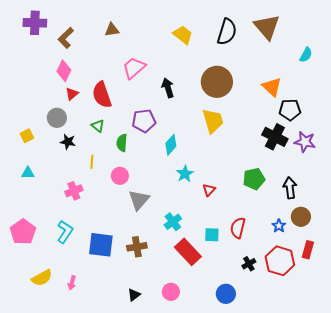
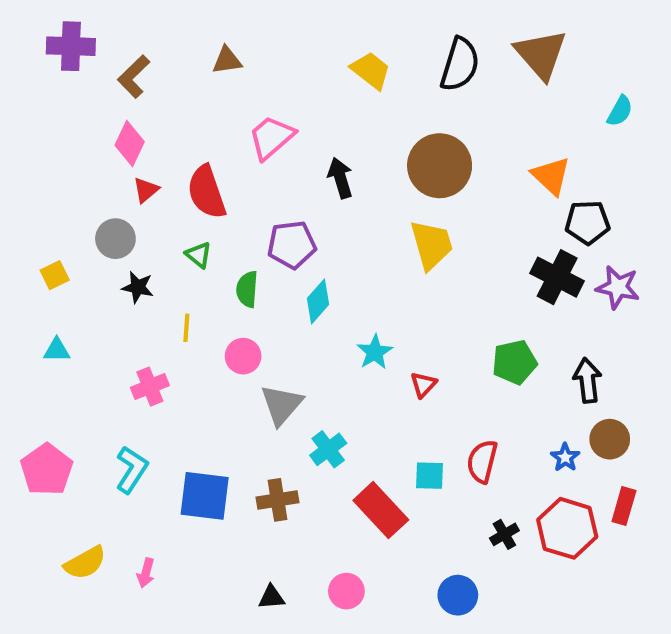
cyan diamond: (171, 145) -> (318, 301), moved
cyan cross: (173, 222) -> (328, 449), moved
black triangle: (134, 295) -> (271, 597), turned 32

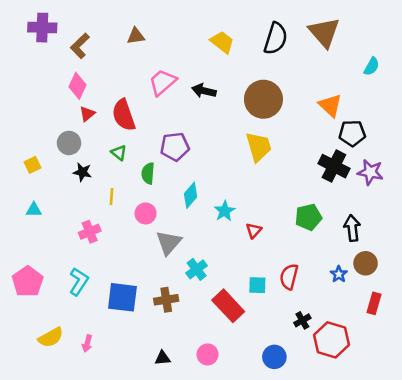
black arrow: (340, 178) -> (204, 91), moved, turned -60
cyan diamond: (318, 301) -> (191, 195), moved
red hexagon: (567, 528) -> (331, 340), moved

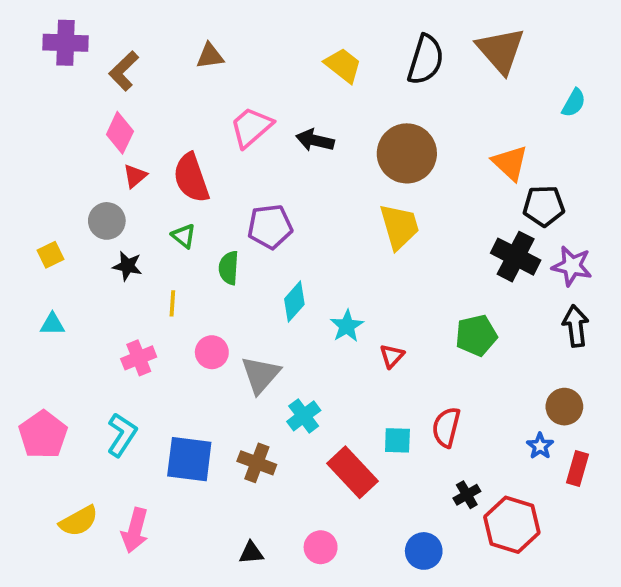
pink circle: (146, 213) -> (212, 352), moved
black arrow: (352, 228) -> (576, 326), moved
blue star: (339, 274) -> (540, 446), moved
brown cross: (166, 300) -> (257, 463), turned 30
pink arrow: (87, 344) -> (135, 530), size x1.6

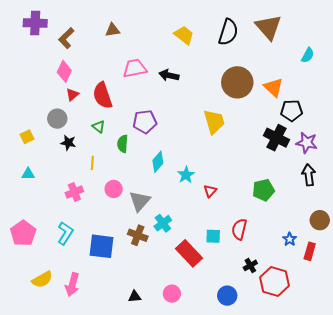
pink trapezoid: (251, 127) -> (135, 68), turned 30
brown circle: (407, 153) -> (237, 82), moved
green pentagon: (476, 335) -> (263, 190), moved
brown circle: (564, 407) -> (320, 220), moved
brown cross: (257, 463) -> (138, 235), moved

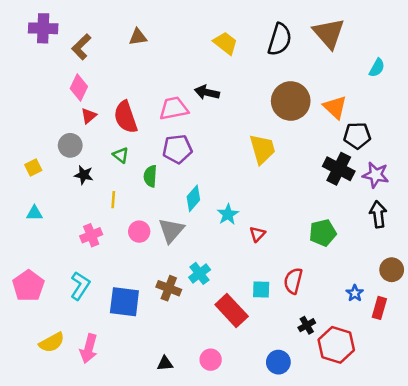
pink trapezoid: (135, 68) -> (174, 108), moved
gray triangle: (140, 201) -> (171, 230), moved

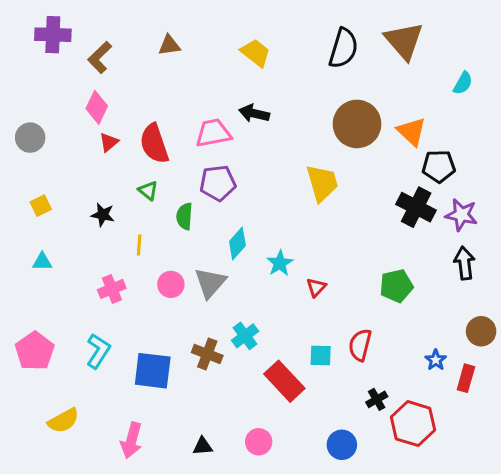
yellow trapezoid: (225, 43) -> (256, 53), moved
gray circle: (70, 145) -> (30, 138), moved
pink arrow: (89, 349) -> (132, 440), moved

